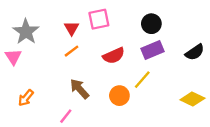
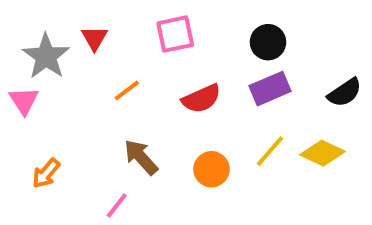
red triangle: (72, 28) -> (94, 38), moved
yellow line: (142, 80) -> (270, 151), moved
yellow diamond: (192, 99) -> (322, 153), moved

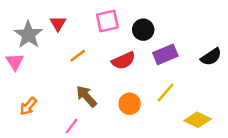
black circle: (268, 42) -> (143, 30), moved
yellow diamond: (322, 153) -> (198, 120), moved

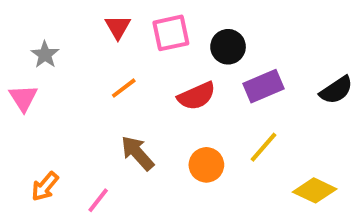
red triangle: (58, 23) -> (118, 27), moved
gray star: (28, 35) -> (45, 55), size x0.6
orange arrow: (28, 106) -> (45, 187), moved
pink line: (72, 126) -> (98, 200), moved

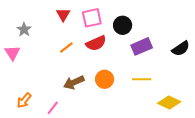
red semicircle: (197, 96) -> (96, 43), moved
yellow line: (263, 147) -> (142, 79), turned 48
brown arrow: (137, 153) -> (74, 82), turned -72
orange circle: (206, 165) -> (105, 79), moved

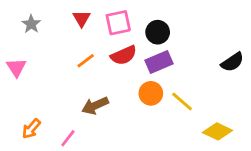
gray star: (24, 29) -> (31, 24), moved
purple rectangle: (142, 46) -> (159, 62), moved
orange circle: (105, 79) -> (151, 93), moved
yellow line: (142, 79) -> (182, 101), turned 42

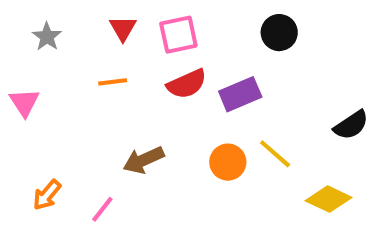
black circle: (158, 32) -> (279, 33), moved
orange line: (86, 61) -> (113, 82), moved, turned 30
black semicircle: (232, 62) -> (351, 125), moved
orange circle: (151, 93) -> (228, 162), moved

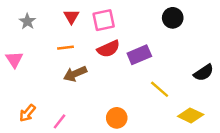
black circle: (279, 33) -> (173, 18), moved
brown arrow: (144, 160) -> (75, 74), moved
orange circle: (228, 162) -> (117, 118), moved

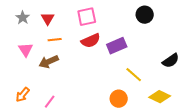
red triangle: (71, 17) -> (48, 19), moved
pink triangle: (14, 60) -> (26, 50), moved
brown arrow: (75, 74) -> (49, 62), moved
orange circle: (117, 118) -> (119, 99), moved

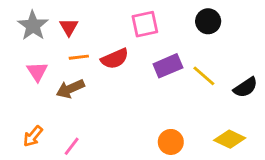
pink square: (87, 17) -> (145, 24), moved
gray star: (23, 18) -> (33, 26), size x1.5
red semicircle: (91, 41) -> (115, 59), moved
yellow line: (134, 75) -> (204, 76), moved

